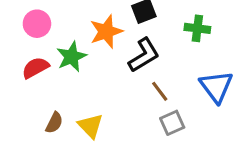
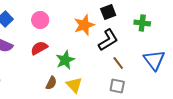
green star: (72, 57) -> (65, 60), moved
gray square: (172, 123) -> (117, 86), moved, turned 35

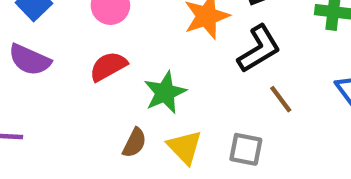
gray square: (117, 86) -> (246, 149), moved

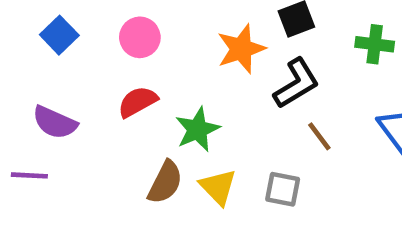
purple semicircle: (30, 60) -> (55, 123), moved
brown semicircle: (134, 143) -> (165, 182), size x1.4

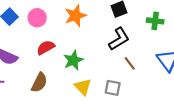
pink circle: (140, 37) -> (37, 18), moved
orange star: (241, 49) -> (75, 16), moved
brown semicircle: (165, 182) -> (39, 83), moved

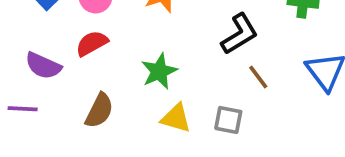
red semicircle: (46, 47) -> (92, 43), moved
yellow triangle: (83, 87) -> (176, 118), turned -30

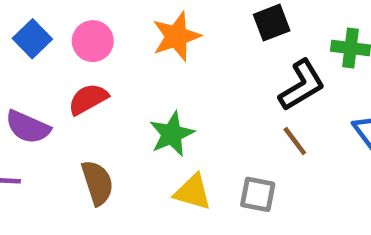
black L-shape: (240, 34) -> (302, 85), moved
brown semicircle: (99, 111) -> (97, 183), turned -45

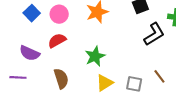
brown line: (295, 141) -> (159, 76), moved
yellow triangle: (193, 192) -> (105, 83), turned -48

